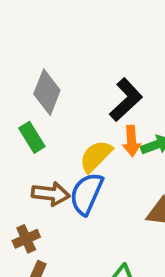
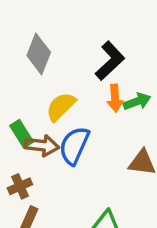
green rectangle: (32, 137) -> (22, 134), moved
yellow semicircle: (96, 156) -> (61, 107), moved

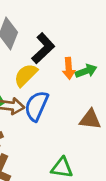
black L-shape: (110, 61) -> (43, 48), moved

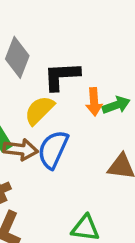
black L-shape: (43, 48) -> (62, 76), turned -140

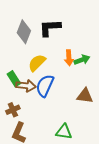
black L-shape: (62, 76) -> (50, 28), moved

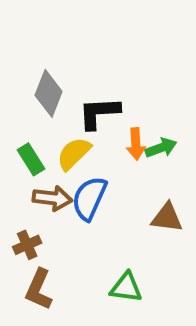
black L-shape: (50, 28) -> (99, 113), moved
green rectangle: (14, 79) -> (31, 159), moved

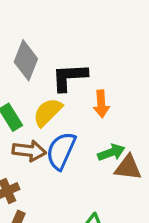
green arrow: (161, 148) -> (111, 152), moved

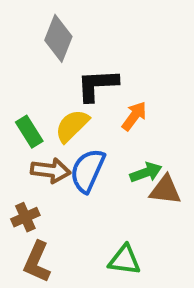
gray diamond: (26, 60) -> (58, 38), moved
orange arrow: (101, 104) -> (134, 116), turned -140

